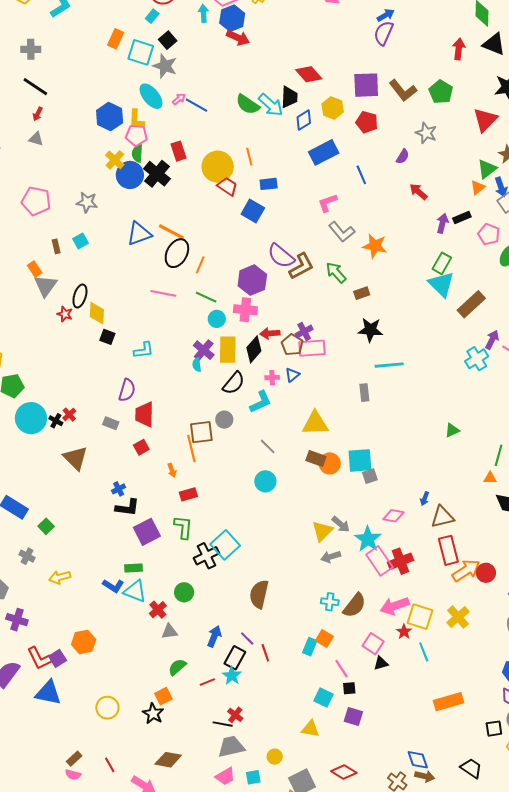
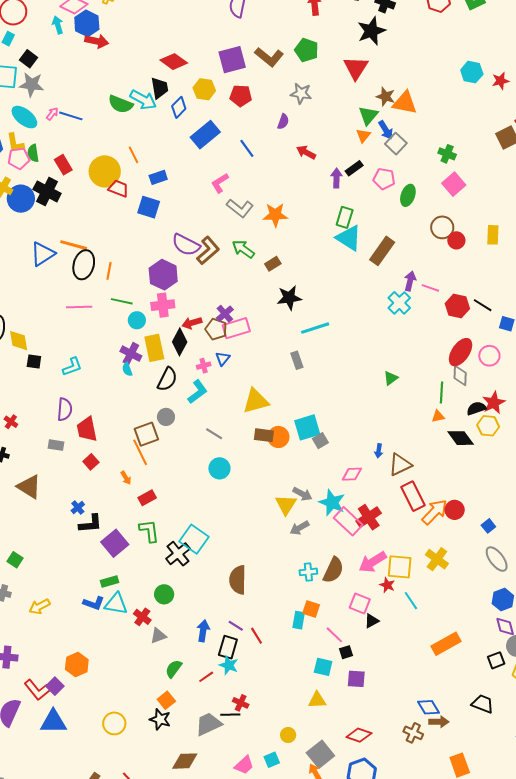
green semicircle: (137, 153) -> (33, 153), moved
red cross: (69, 415) -> (11, 422), moved
gray trapezoid: (231, 747) -> (208, 724), moved

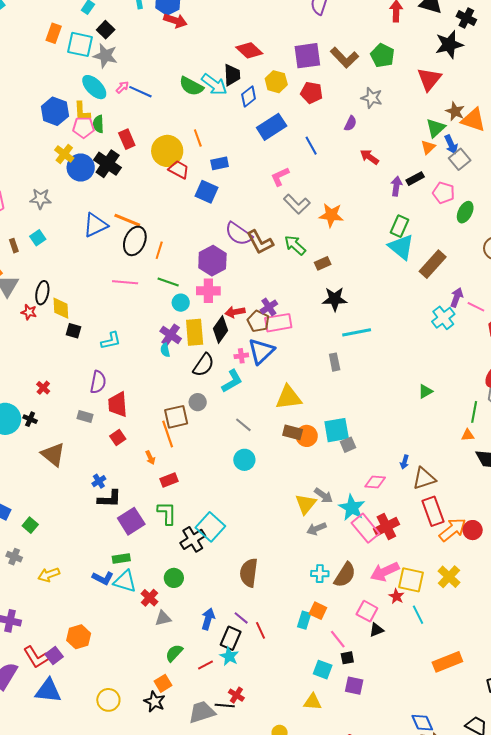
brown L-shape: (208, 251) -> (260, 242), turned 96
blue triangle: (223, 359) -> (261, 351), size x1.8

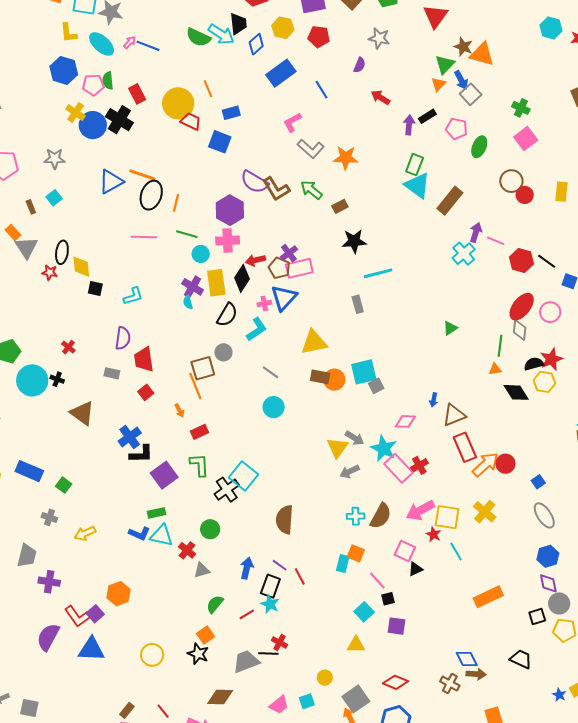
yellow L-shape: (82, 111) -> (68, 33), moved
blue cross: (99, 481) -> (130, 437), size x1.6
red cross: (386, 527) -> (419, 465), size x0.7
cyan square: (323, 670) -> (364, 612), turned 30

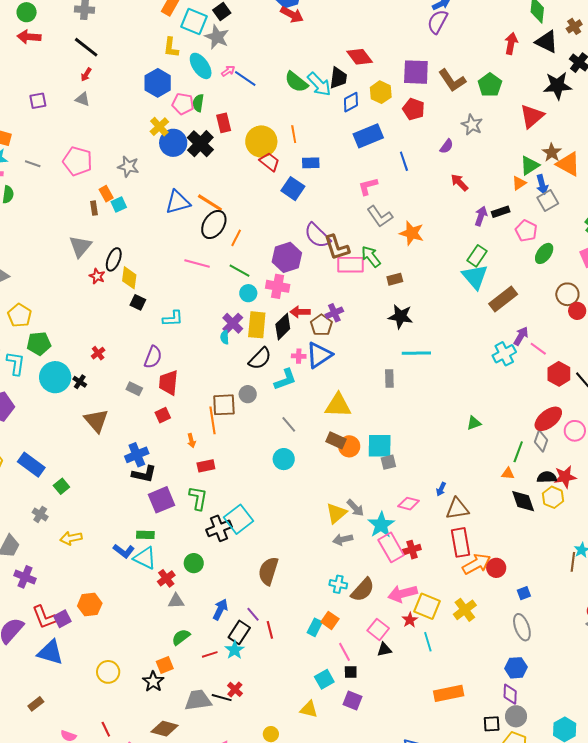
orange rectangle: (13, 233) -> (106, 194), moved
pink rectangle: (299, 268) -> (350, 265), moved
brown rectangle: (127, 710) -> (36, 704), moved

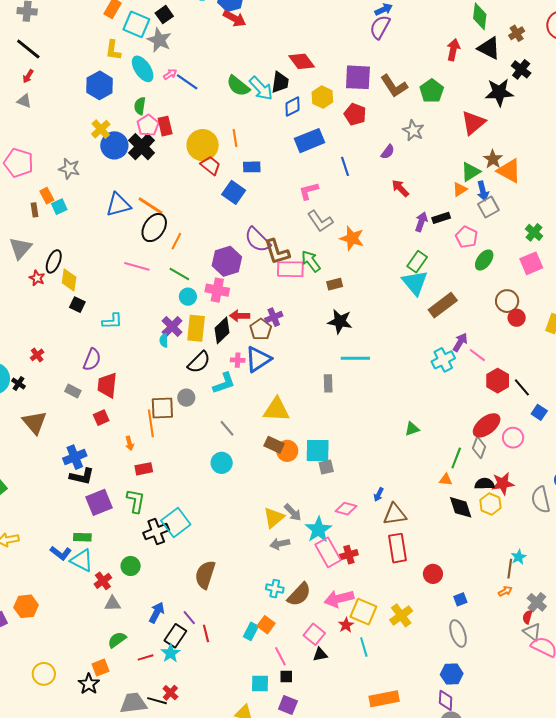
pink pentagon: (183, 104) -> (148, 125), moved, turned 30
orange arrow: (477, 564) -> (505, 591), moved, size x0.5
cyan square: (324, 679) -> (260, 683), turned 30

